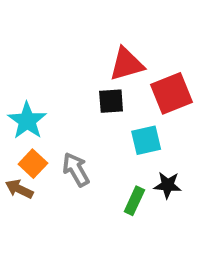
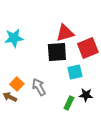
black square: (111, 101) -> (57, 52), size x1.5
cyan star: (27, 121) -> (14, 38), moved, turned 30

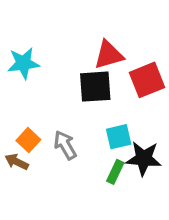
cyan square: (75, 72) -> (119, 137), moved
black star: (86, 95) -> (144, 158), size x1.5

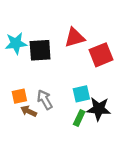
black square: (95, 87) -> (40, 50), moved
orange square: (28, 140) -> (19, 96), turned 35
brown arrow: (17, 162) -> (29, 111), moved

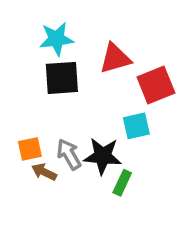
cyan star: (16, 43) -> (57, 39), moved
cyan square: (81, 94) -> (136, 126), moved
black star: (99, 109) -> (103, 156), moved

